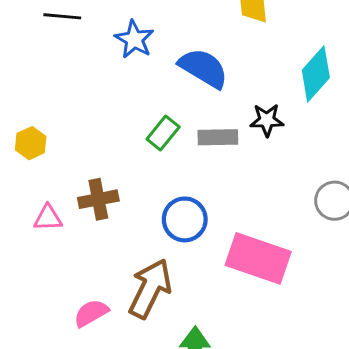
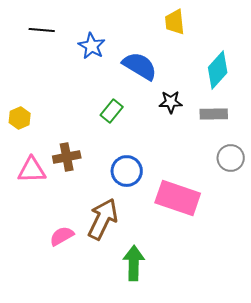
black star: (267, 120) -> (171, 102), moved
gray rectangle: (218, 137) -> (214, 114), moved
pink triangle: (48, 218) -> (32, 170), size x1.4

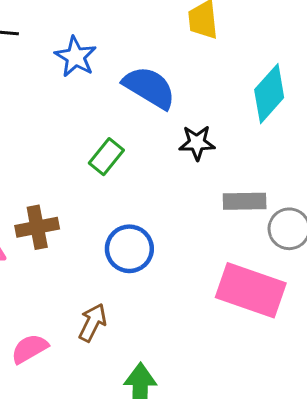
gray rectangle: (214, 114) -> (245, 201), moved
pink rectangle: (178, 198) -> (251, 290), moved
brown arrow: (103, 219) -> (92, 323), size x0.6

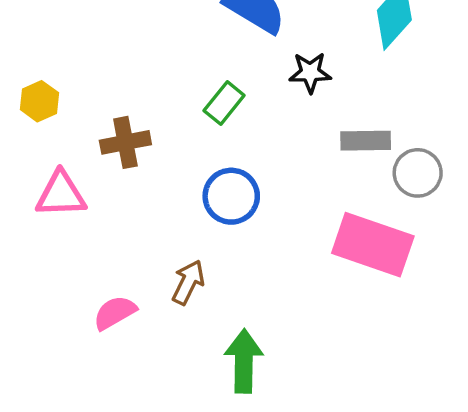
green rectangle: (106, 157) -> (224, 103), moved
brown cross: (37, 227) -> (125, 142), moved

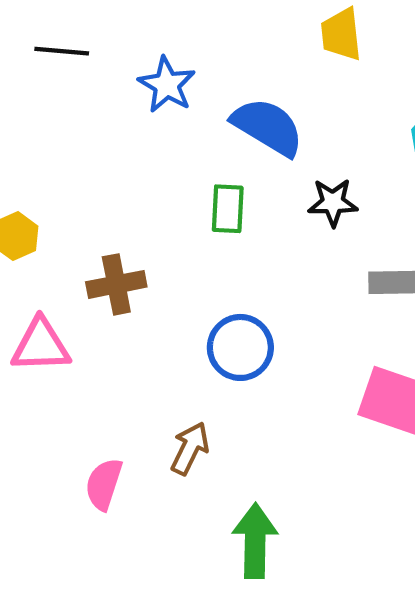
green rectangle: (224, 103) -> (228, 209), moved, turned -36
pink semicircle: (115, 313) -> (104, 484), turned -42

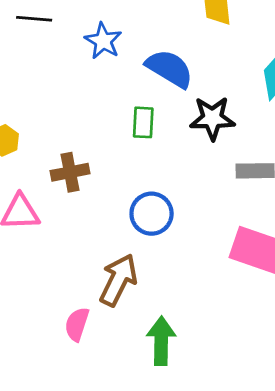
black star: (333, 202) -> (212, 118), size x1.4
brown arrow: (190, 448) -> (118, 280), size x1.5
pink semicircle: (104, 484) -> (77, 324), moved

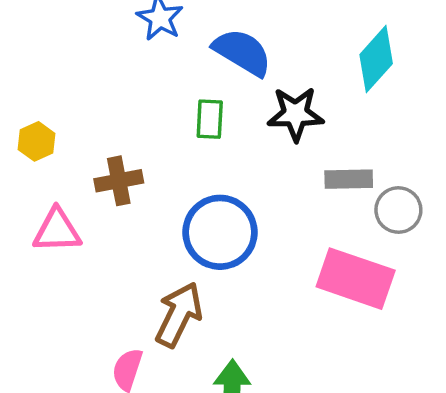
blue circle: (152, 214) -> (220, 232), size x1.4

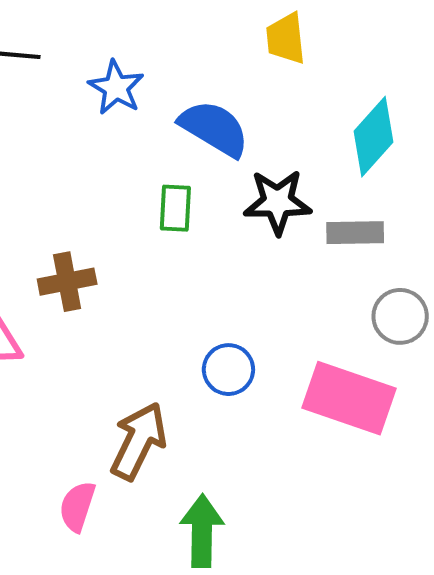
gray rectangle: (349, 179) -> (355, 233), moved
blue circle: (220, 232) -> (228, 370), moved, size x0.6

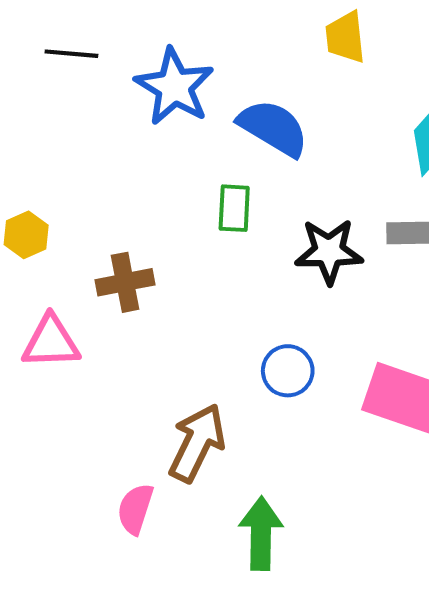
blue star: (116, 88) -> (174, 87), size x1.4
black star: (278, 202) -> (329, 251), moved

